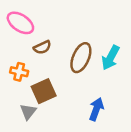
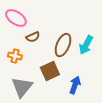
brown square: (44, 91) -> (50, 71), moved
gray triangle: (28, 112) -> (22, 87), size x1.6

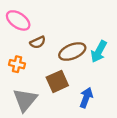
brown ellipse: (63, 45) -> (72, 52), turned 45

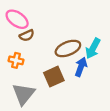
brown semicircle: (38, 42) -> (27, 35), moved
blue arrow: (86, 98) -> (81, 67), moved

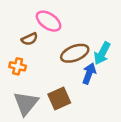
pink ellipse: (17, 19) -> (49, 21), moved
brown square: (54, 77) -> (59, 99), moved

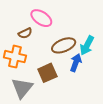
orange cross: (18, 66) -> (15, 57), size x1.5
brown square: (59, 99) -> (47, 73), moved

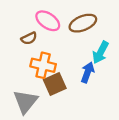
brown ellipse: (64, 45) -> (83, 23), moved
orange cross: (15, 57) -> (43, 65), moved

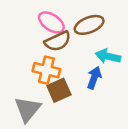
brown semicircle: (29, 38) -> (58, 41), moved, size x1.5
cyan arrow: (100, 52) -> (108, 56), turned 75

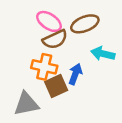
blue arrow: (94, 78) -> (75, 74), moved
gray triangle: (27, 109) -> (26, 104), turned 40

